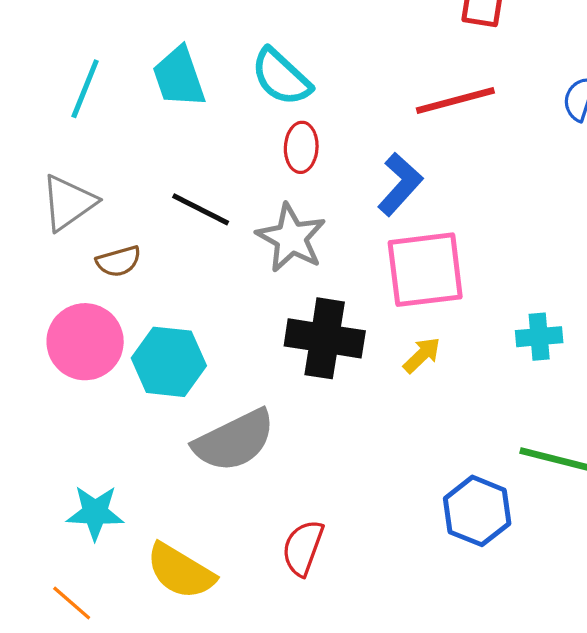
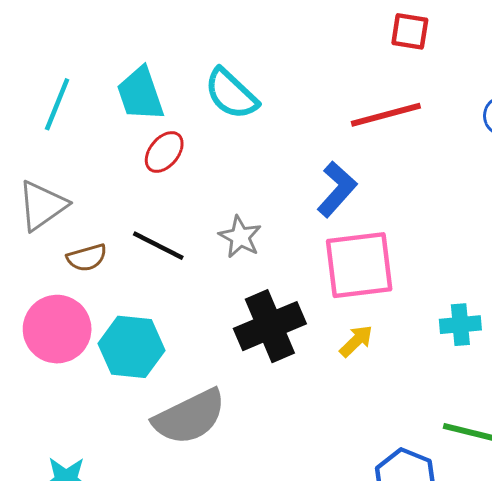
red ellipse: (301, 147) -> (164, 152), moved, turned 36
black line: (201, 209) -> (158, 246), moved
gray star: (291, 238) -> (240, 237), size x0.7
black cross: (325, 338) -> (270, 326), turned -32

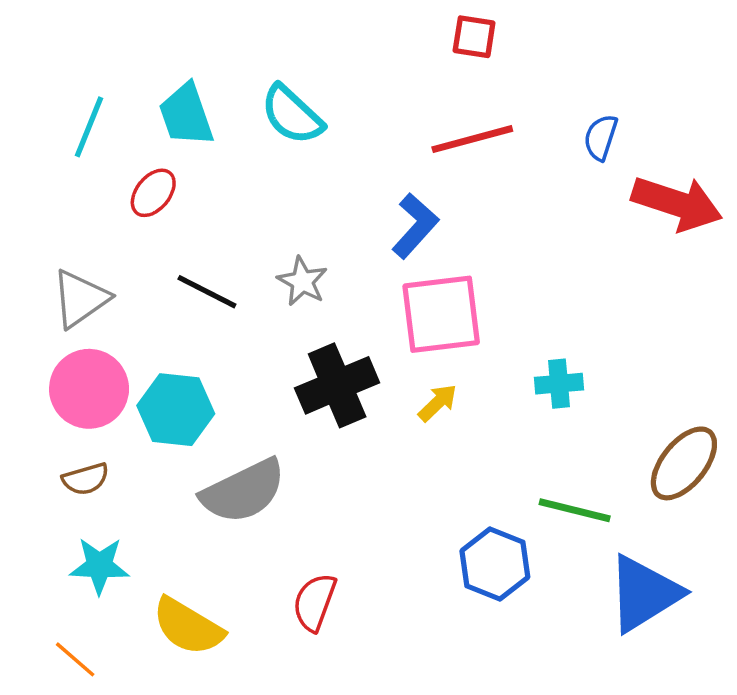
red square: (410, 31) -> (474, 37), moved
red ellipse: (164, 152) -> (153, 193), moved
gray triangle: (42, 206) -> (80, 299), moved
brown semicircle: (87, 258) -> (86, 479), moved

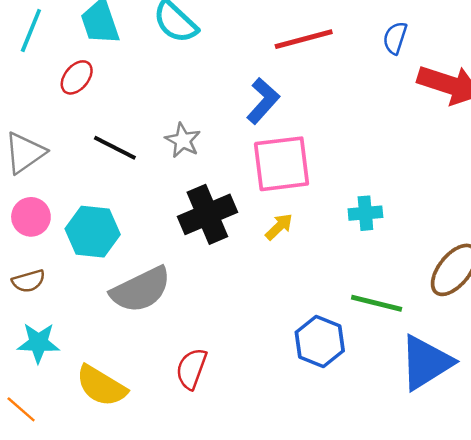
pink circle: (89, 389) -> (31, 217), size x0.7

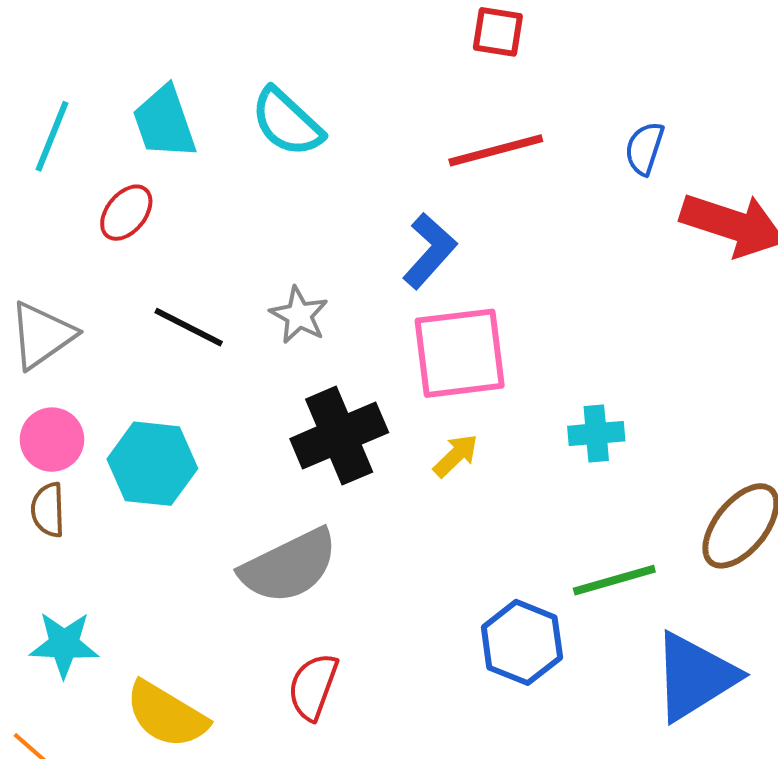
brown semicircle: (28, 281) -> (48, 510), moved, turned 104
gray semicircle: (141, 290) -> (289, 566), moved
green line: (377, 303) -> (614, 580), turned -30

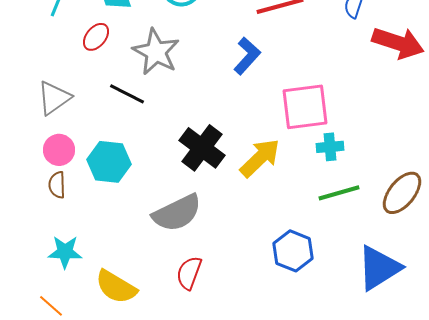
gray star: (299, 315) -> (156, 52), moved, size x1.6
pink square: (460, 353) -> (305, 107), moved
black cross: (339, 436) -> (202, 148), turned -30
yellow arrow: (456, 456) -> (260, 158), size x1.8
green line: (614, 580) -> (339, 193), moved

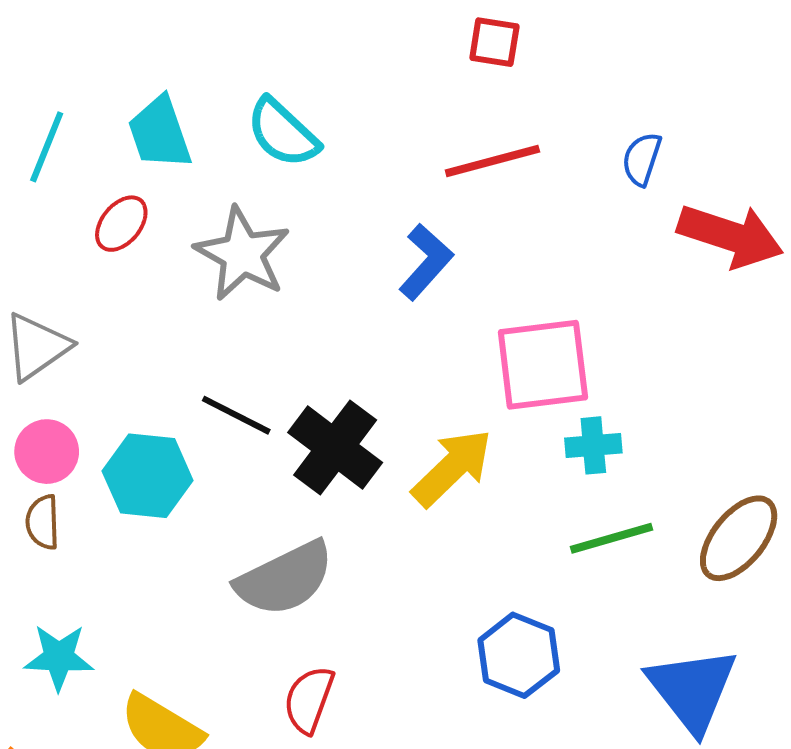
black line: (127, 94) -> (236, 415), moved
blue triangle: (379, 268) -> (692, 690), turned -36

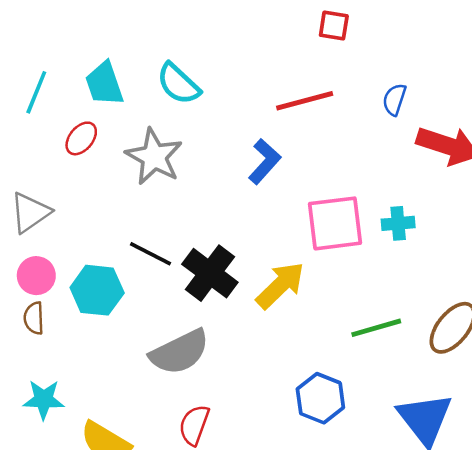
red square: (494, 42) -> (334, 25), moved
cyan cross: (593, 445) -> (398, 223), moved

